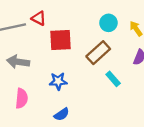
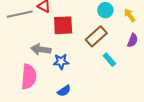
gray arrow: (18, 62) -> (41, 49), moved
pink semicircle: (22, 98) -> (29, 77), size x1.4

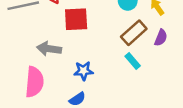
brown rectangle: (96, 36) -> (134, 33), moved
blue star: (61, 62) -> (83, 71), moved

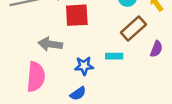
purple semicircle: (161, 38) -> (156, 49), moved
cyan rectangle: (133, 61) -> (114, 56), moved, turned -49

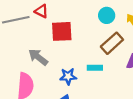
gray arrow: (50, 44) -> (38, 57), turned 30

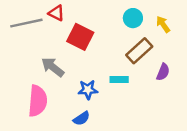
red square: (62, 31) -> (80, 37), turned 30

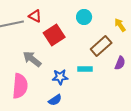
cyan circle: (133, 18) -> (84, 17), moved
red square: (80, 37) -> (54, 35), turned 30

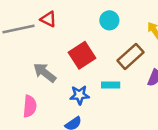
red square: (54, 35) -> (82, 55), moved
pink semicircle: (20, 86) -> (30, 106), size x0.7

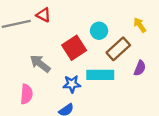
cyan circle: (109, 20) -> (99, 31), moved
cyan rectangle: (111, 85) -> (100, 75), size x1.6

